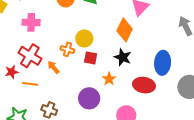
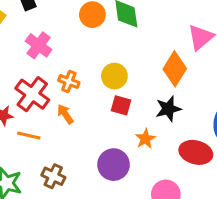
pink cross: (31, 22) -> (39, 45), turned 30
orange cross: (67, 49) -> (69, 82), moved
black star: (123, 57) -> (168, 109), turned 30

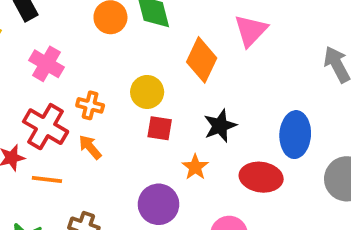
orange diamond: (175, 69) -> (202, 60), moved

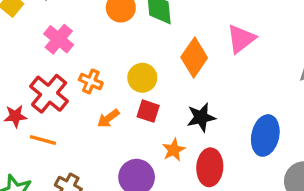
orange arrow: (90, 147) -> (108, 118), moved, turned -95
red ellipse: (261, 177) -> (210, 167), moved, turned 76

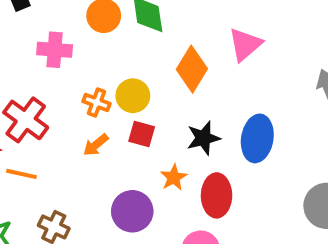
pink cross: (59, 39) -> (55, 50), moved, turned -32
orange cross: (91, 81) -> (96, 103), moved
blue ellipse: (265, 135) -> (257, 138), moved

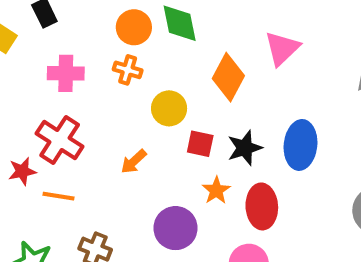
pink cross: (55, 50) -> (66, 73), moved
orange cross: (96, 103) -> (128, 70), moved
red square: (142, 134) -> (200, 144), moved

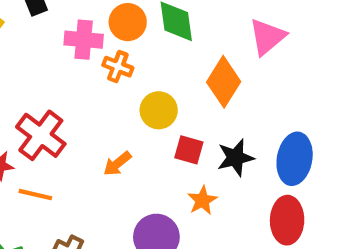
pink triangle: (282, 48) -> (267, 37), moved
pink cross: (66, 73) -> (84, 40), moved
red ellipse: (262, 206) -> (287, 220), moved

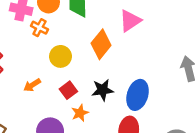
red square: (189, 150) -> (68, 90), moved, turned 30

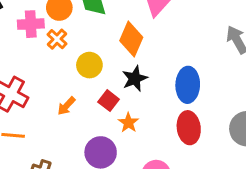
orange cross: (39, 28) -> (57, 39), turned 30
black star: (103, 90) -> (135, 79), moved

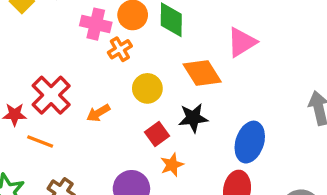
orange diamond: (131, 39) -> (202, 73), turned -72
orange arrow: (66, 106) -> (98, 113), moved

